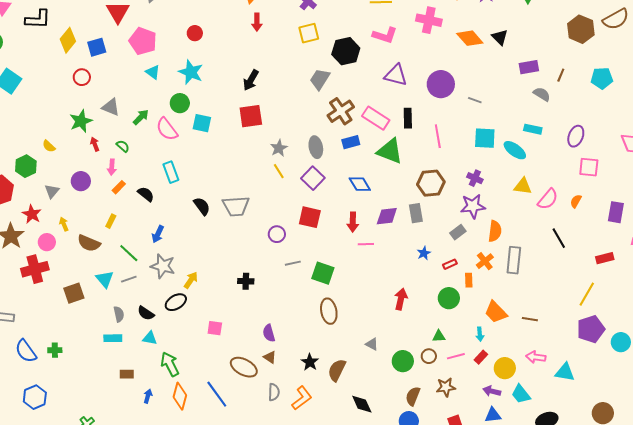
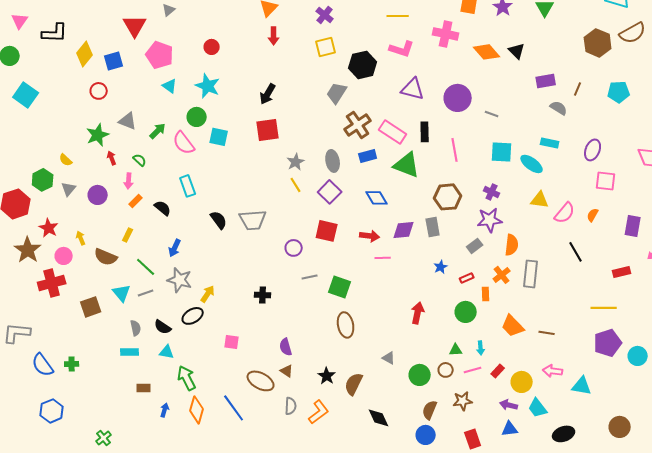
gray triangle: (52, 191) -> (69, 189), moved
red arrow: (353, 222) -> (370, 236), turned -84
yellow line: (587, 294) -> (604, 308), turned 60
cyan arrow: (480, 334) -> (481, 348), moved

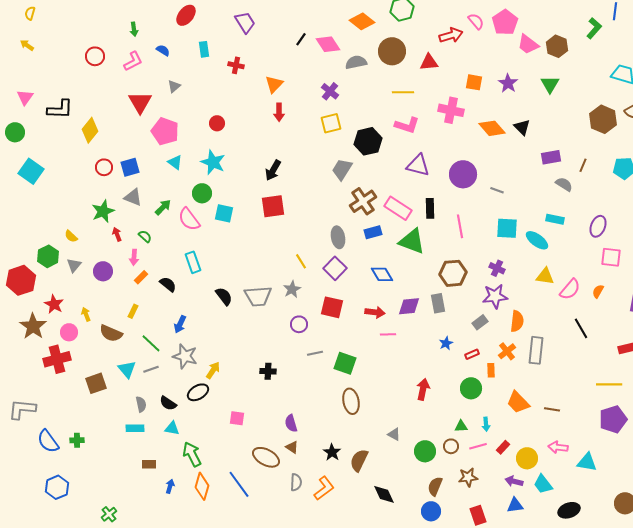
blue square: (114, 61) -> (130, 167), moved
gray star: (296, 162) -> (292, 289), moved

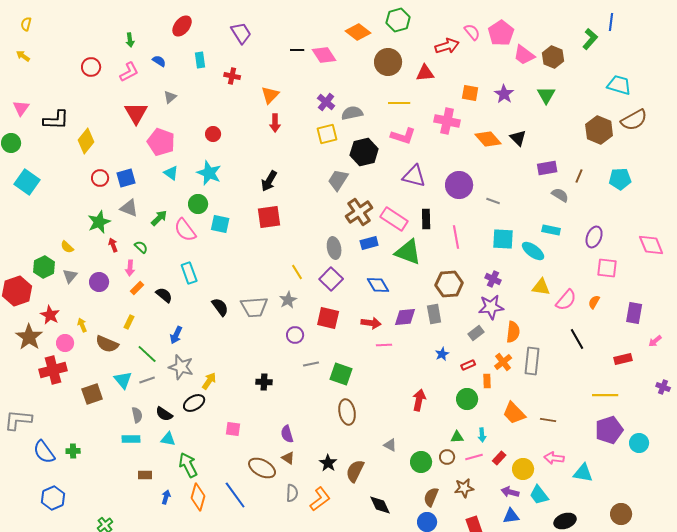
black line: (301, 39) -> (297, 50), turned 56
gray semicircle: (356, 62) -> (352, 113), moved

